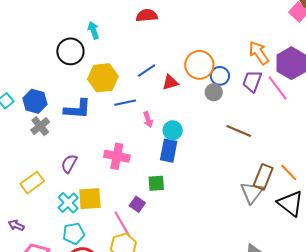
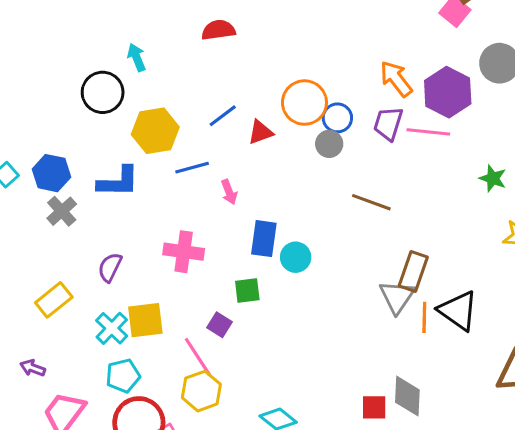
pink line: (278, 88) -> (428, 132), turned -44
cyan circle: (173, 130) -> (296, 257), moved
orange line: (289, 173) -> (424, 317), moved, turned 48

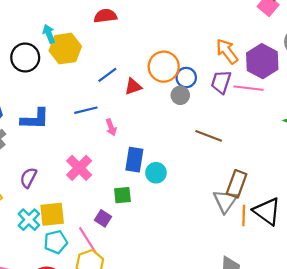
yellow hexagon: (155, 131) -> (65, 49), moved
pink cross: (184, 252) -> (79, 168), turned 36
cyan pentagon: (123, 376) -> (56, 242), moved

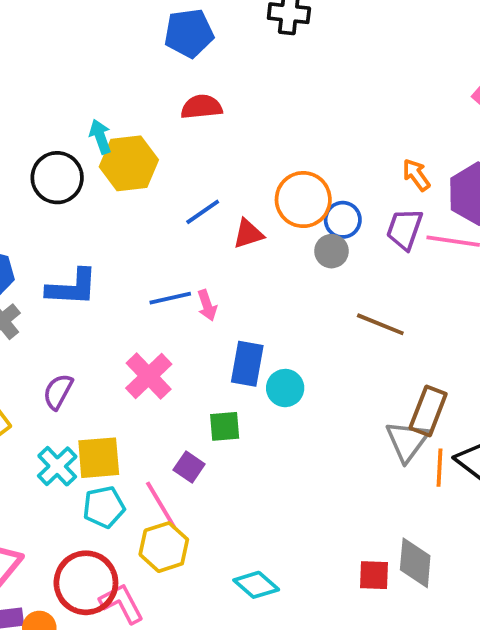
orange arrow: (227, 51) -> (416, 175), size x0.7
blue line: (86, 110) -> (170, 298), moved

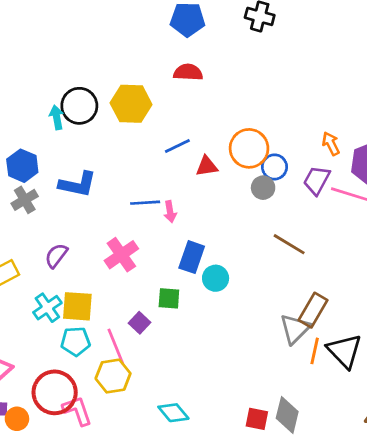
cyan arrow: (100, 137) -> (57, 117), moved

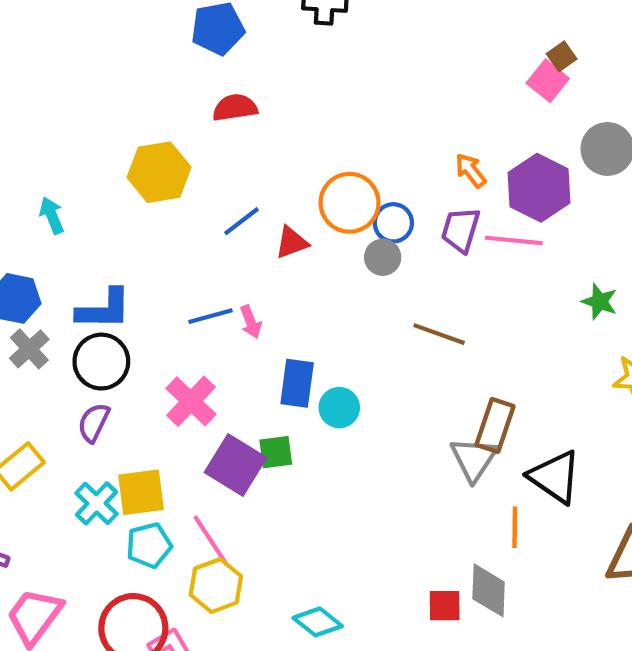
black circle: (79, 106) -> (101, 362), moved
purple square: (140, 323) -> (236, 465), moved, size x1.8
orange line: (315, 351) -> (515, 527), moved

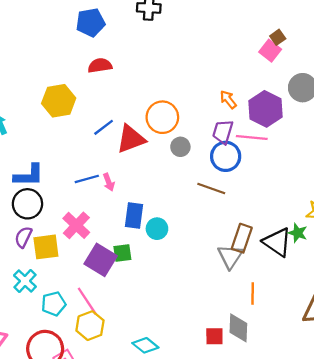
blue circle: (393, 223) -> (226, 156), moved, size x1.4
red triangle: (292, 243) -> (131, 139), size x1.6
green star: (600, 302) -> (298, 233), moved
black triangle: (555, 477) -> (277, 242), moved
yellow square: (141, 492) -> (46, 247), moved

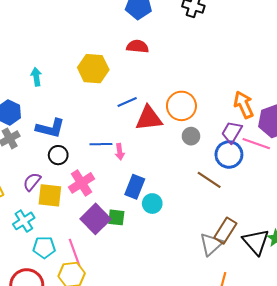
orange arrow: (228, 100) -> (244, 105), size x1.5
black circle: (27, 204) -> (58, 155), moved, size x0.7

